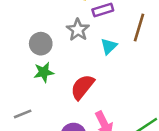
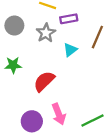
gray circle: (41, 44) -> (14, 26), moved

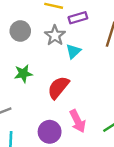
cyan triangle: (70, 50) -> (73, 51), moved

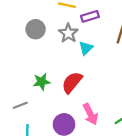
green star: (23, 74) -> (42, 82), moved

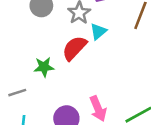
red semicircle: (72, 82) -> (74, 48), moved

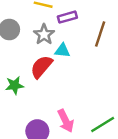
cyan triangle: (98, 32) -> (62, 51), turned 49

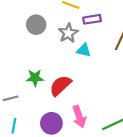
red semicircle: (41, 67) -> (60, 86), moved

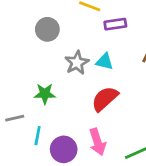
gray star: (68, 33) -> (77, 63), moved
red semicircle: (60, 86) -> (105, 99), moved
cyan line: (14, 126) -> (38, 136), moved

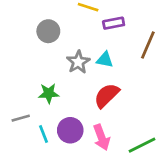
cyan line: (38, 136) -> (44, 134), turned -30
purple circle: (64, 149) -> (70, 130), moved

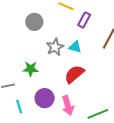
purple rectangle: (114, 23) -> (84, 20), turned -56
cyan line: (44, 134) -> (19, 107), moved

